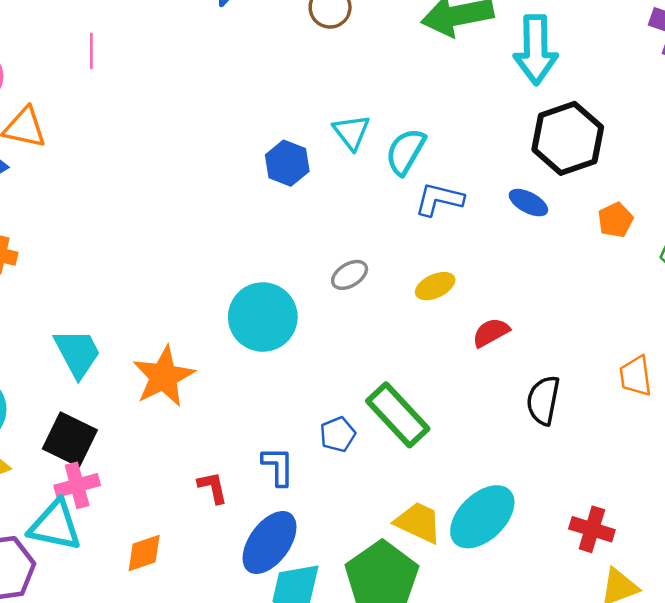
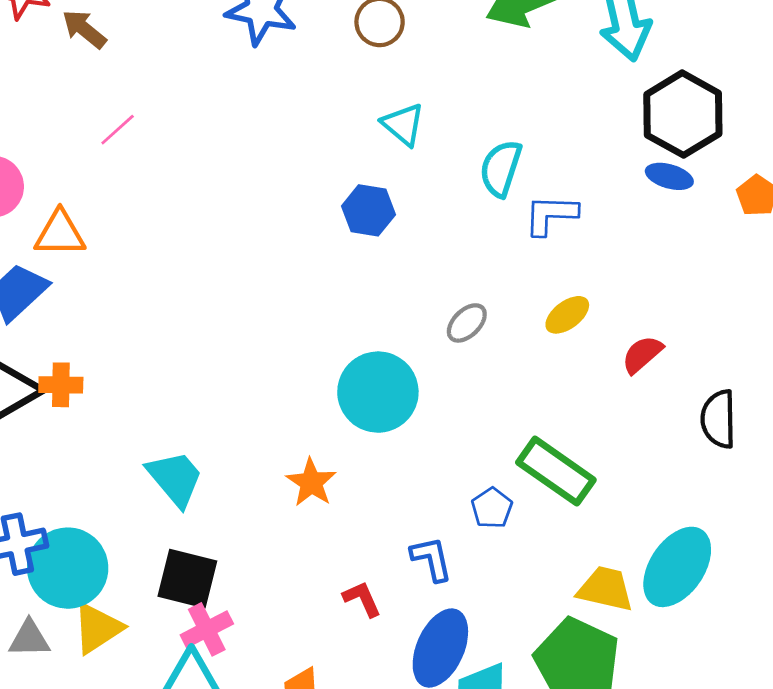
pink line: (91, 51) -> (118, 130), turned 60
cyan triangle: (352, 132) -> (403, 124), moved
blue ellipse: (528, 203) -> (669, 176), moved
orange star: (164, 377) -> (311, 482), moved, size x0.7

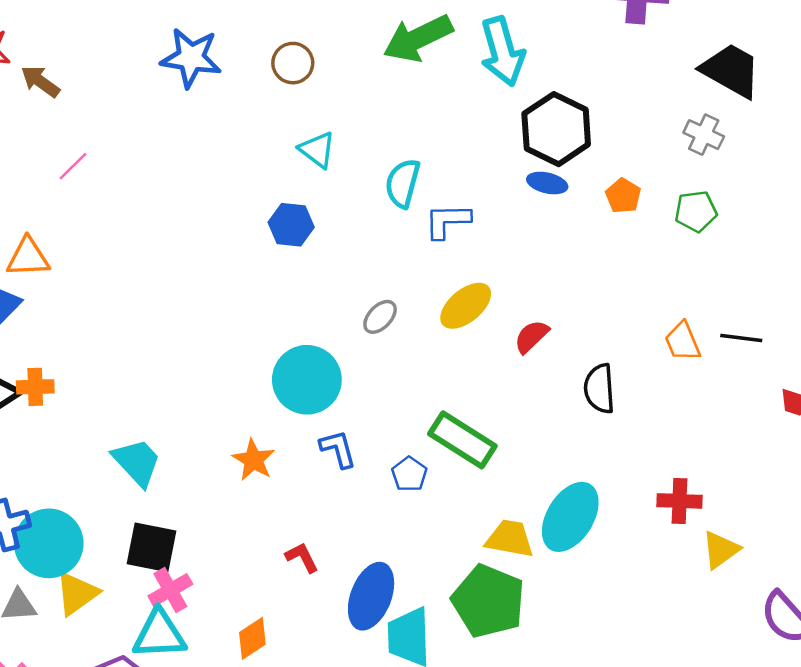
yellow ellipse: (567, 315) -> (466, 306), size x1.4
blue L-shape: (432, 559) -> (338, 449), moved

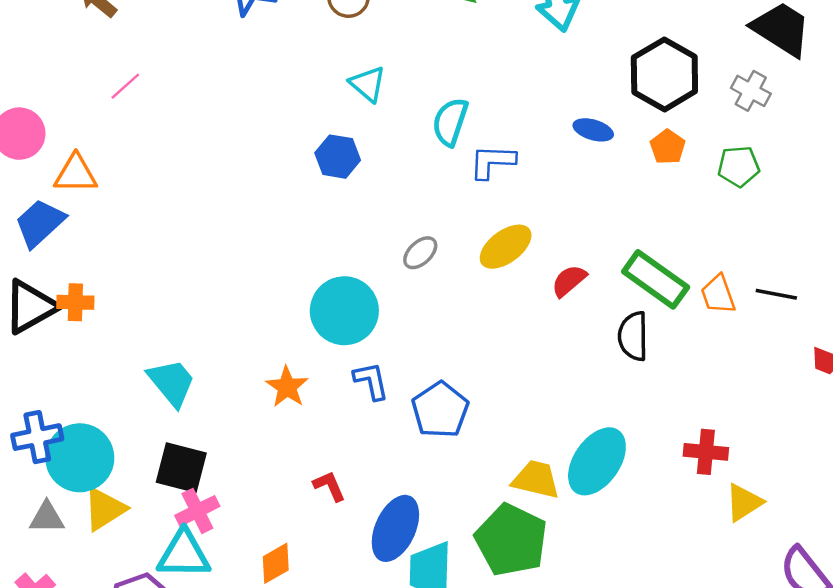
black hexagon: (556, 129) -> (664, 74), moved
green rectangle: (462, 440) -> (656, 279), moved
blue pentagon: (409, 474) -> (440, 410), size x1.6

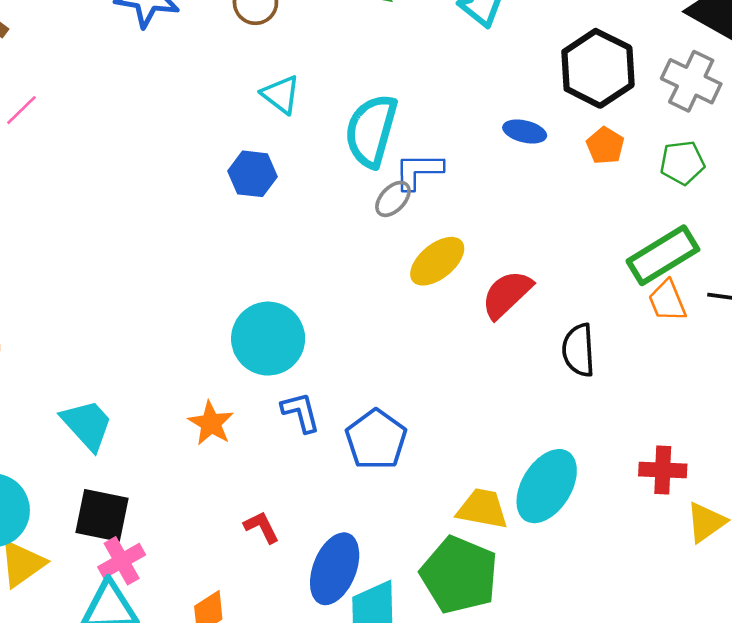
gray cross: (751, 91) -> (691, 81), size x1.4
cyan semicircle: (450, 122) -> (371, 131), size x1.4
gray ellipse: (420, 253) -> (393, 199), moved
green rectangle: (656, 279) -> (663, 255), moved, turned -64
red semicircle: (569, 281) -> (507, 294), size x1.4

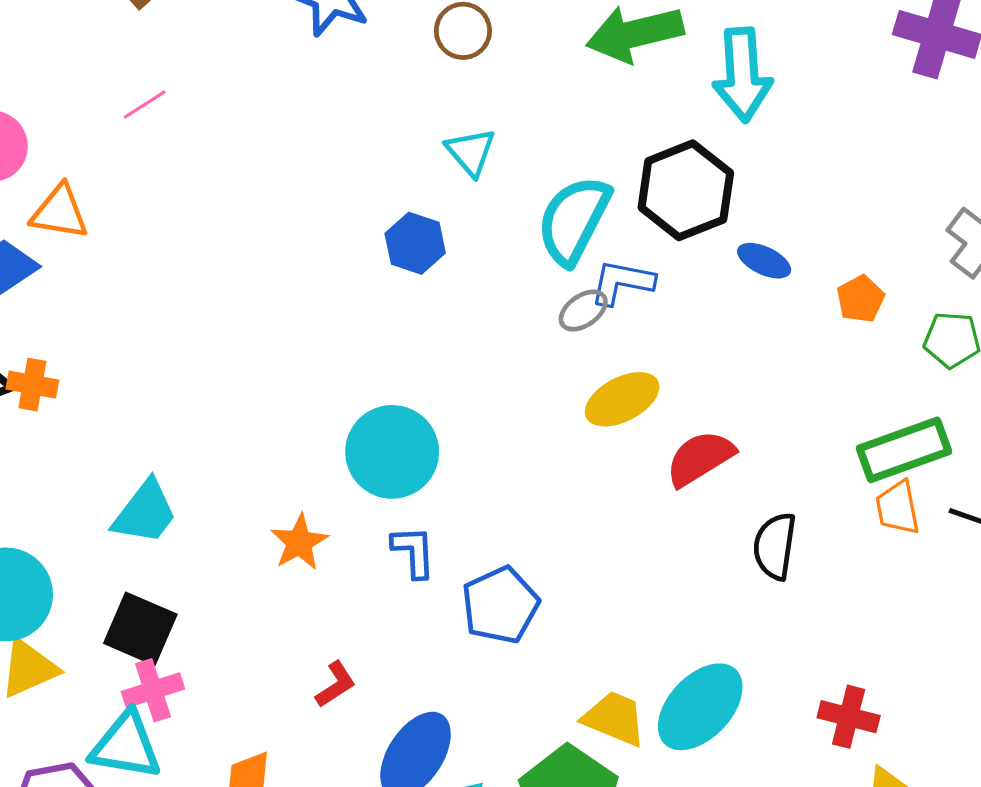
black hexagon: (598, 68) -> (686, 190), moved
cyan trapezoid: (87, 425) -> (145, 512), turned 68
red L-shape: (262, 527) -> (336, 684), turned 72

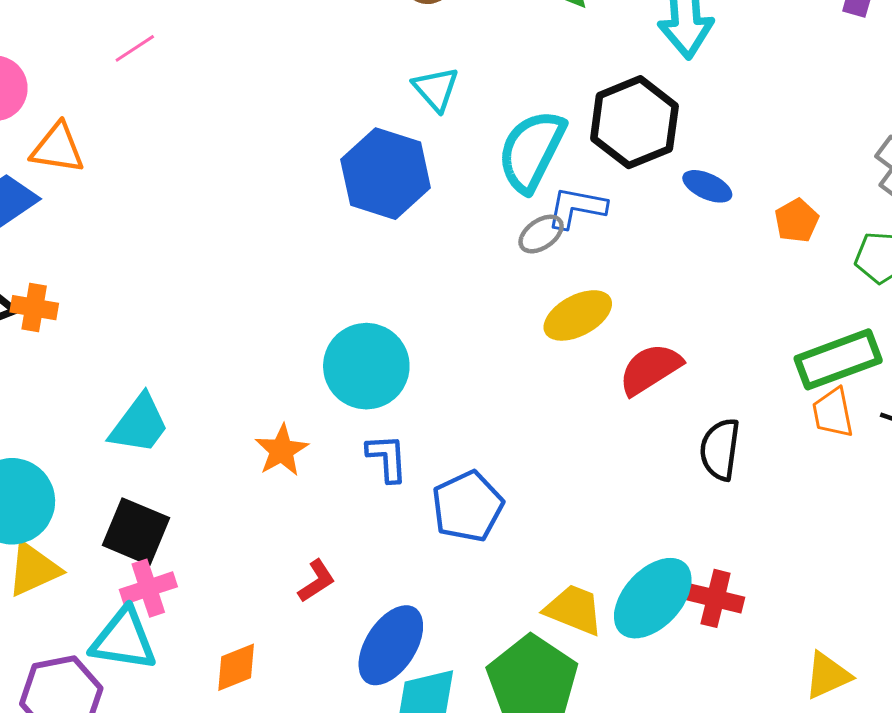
blue hexagon: (415, 243) -> (386, 174), size x1.6
red cross: (849, 717) -> (716, 598), moved

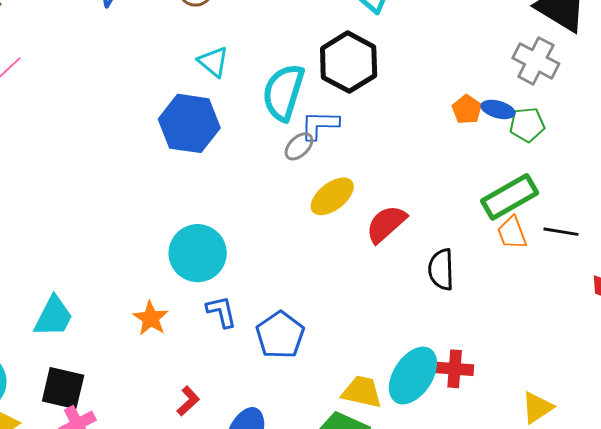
blue ellipse: (707, 186) -> (498, 109), moved

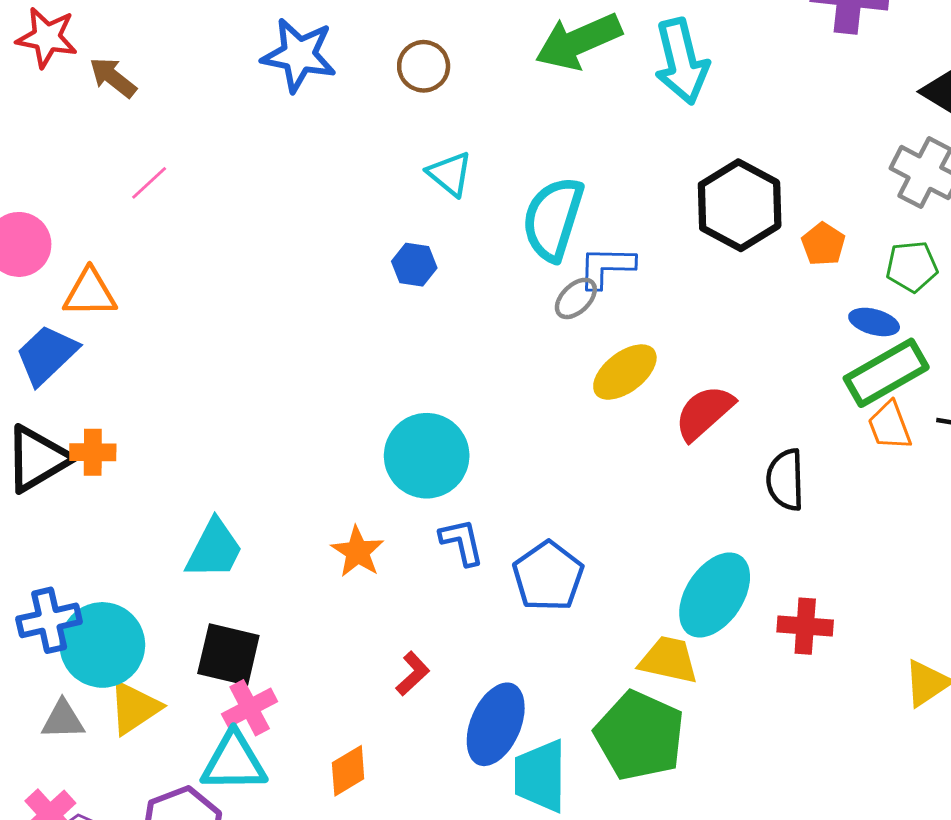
black hexagon: (349, 62) -> (740, 205), moved
blue ellipse: (498, 109) -> (874, 322), moved
blue hexagon: (189, 123) -> (414, 265), size x0.5
cyan ellipse: (413, 376) -> (715, 595), moved

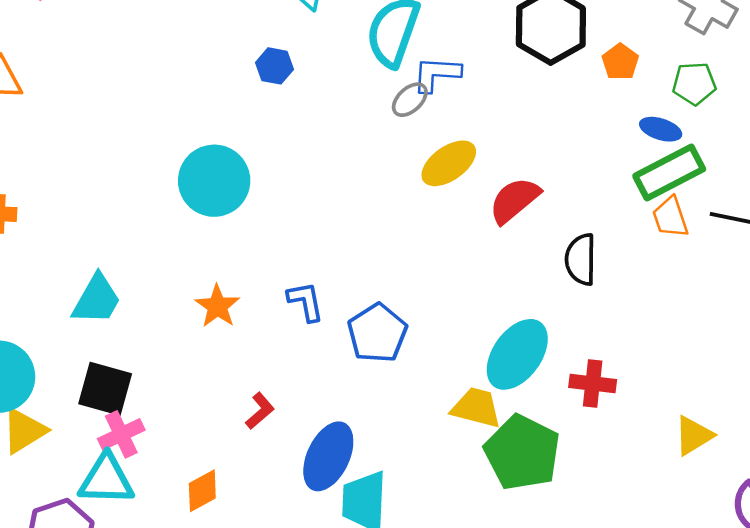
cyan circle: (427, 456) -> (214, 181), moved
green pentagon: (640, 736) -> (522, 453), moved

